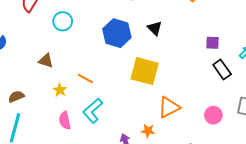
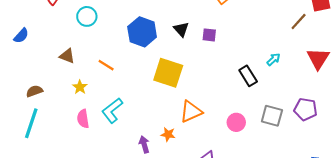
purple square: (212, 43) -> (209, 35), moved
orange line: (85, 78) -> (106, 65), moved

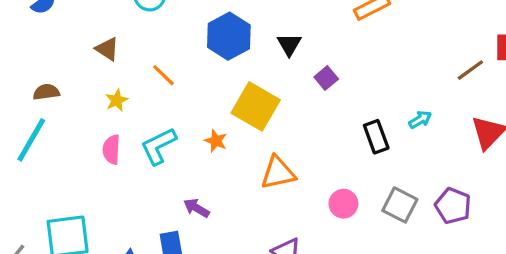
purple square: (209, 35) -> (326, 78), moved, turned 32
orange star: (168, 134) -> (216, 141), moved
purple arrow: (144, 144) -> (196, 208), turned -56

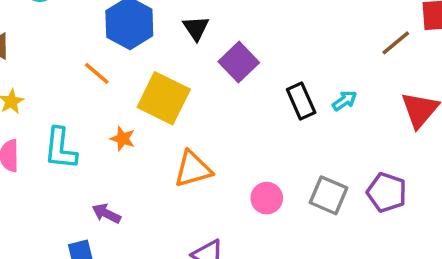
orange line: (163, 75) -> (97, 73), moved
purple square: (326, 78) -> (239, 62), size x1.5
black rectangle: (376, 137) -> (301, 101), moved
cyan L-shape: (158, 146) -> (60, 149), turned -54

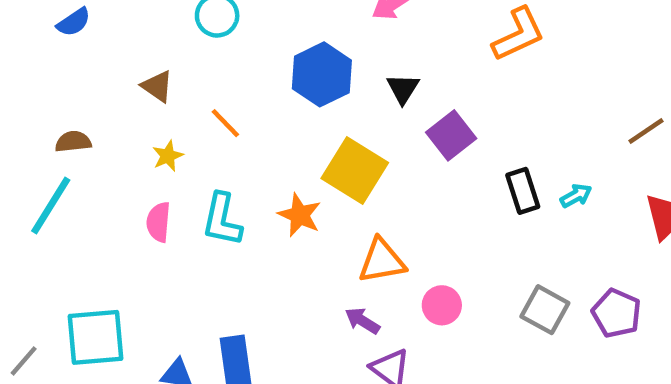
orange line: (97, 73) -> (225, 123), moved
orange star: (123, 139) -> (300, 215), size x1.4
pink circle: (267, 198) -> (442, 305), moved
purple arrow: (106, 213) -> (362, 321), moved

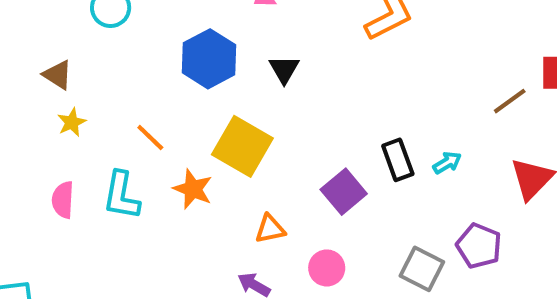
orange line: (225, 123) -> (150, 138), moved
purple square: (451, 135) -> (344, 192), moved
yellow star: (168, 156) -> (72, 122), moved
orange triangle: (382, 261) -> (270, 229), size x0.7
purple pentagon: (616, 313) -> (479, 246), moved

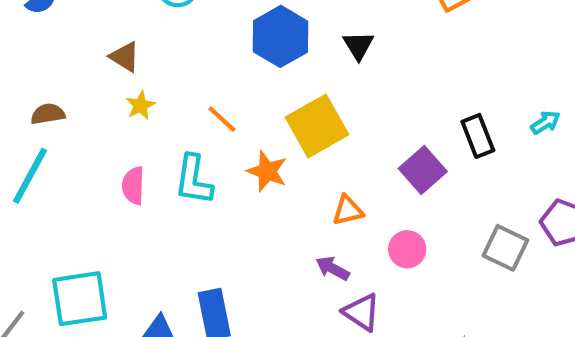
yellow square: (242, 146) -> (317, 126), turned 32
cyan arrow: (447, 163) -> (545, 122), moved

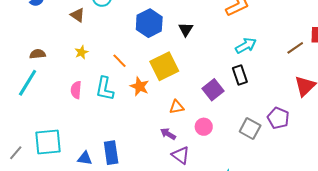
brown triangle: (125, 57) -> (78, 15), moved
cyan arrow: (545, 122) -> (246, 46), moved, size x1.5

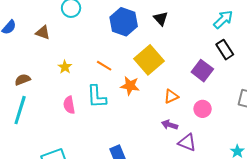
brown triangle: (78, 15) -> (43, 33), moved

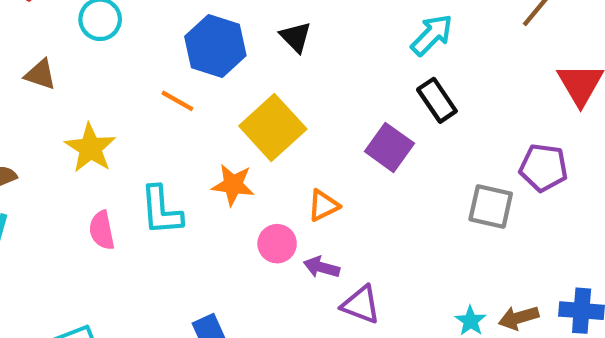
orange line: (104, 66) -> (177, 101), moved
yellow star: (65, 67) -> (90, 148), size x1.6
pink circle: (203, 109) -> (277, 244), moved

